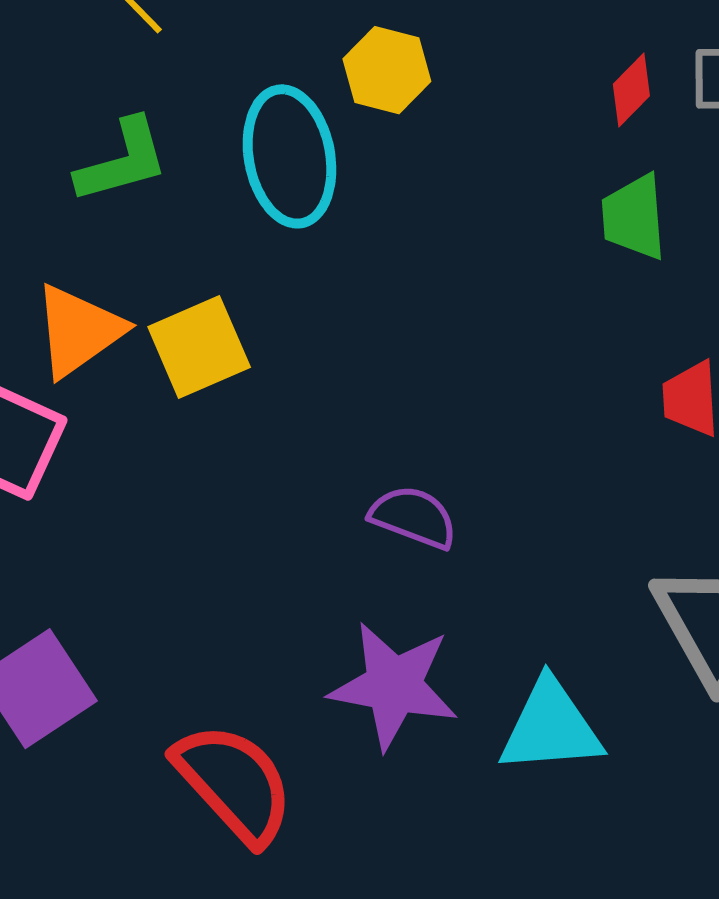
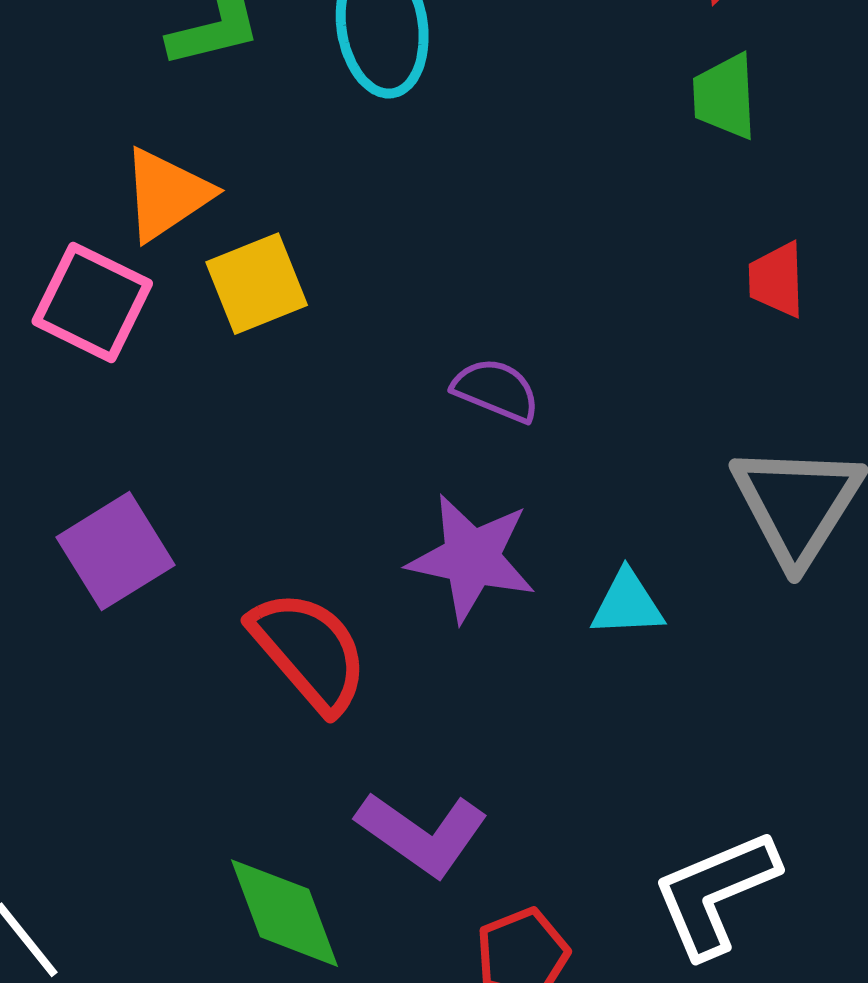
yellow square: (199, 347) -> (257, 284), moved
cyan triangle: (551, 727) -> (627, 604), size x0.7

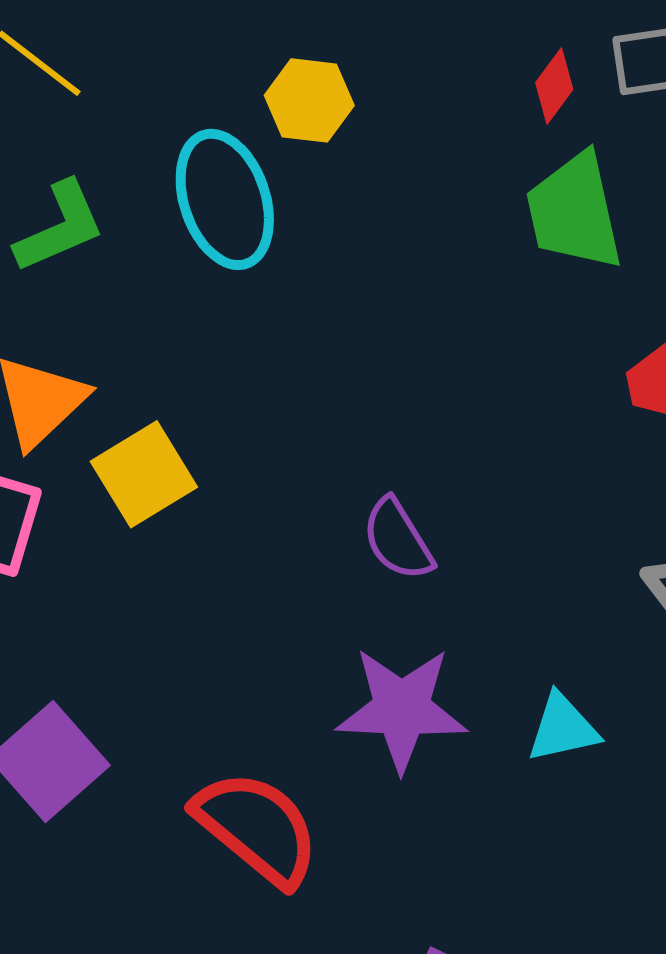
green trapezoid: (725, 96) -> (574, 212), size x1.4
purple semicircle: (496, 390) -> (398, 539), turned -134

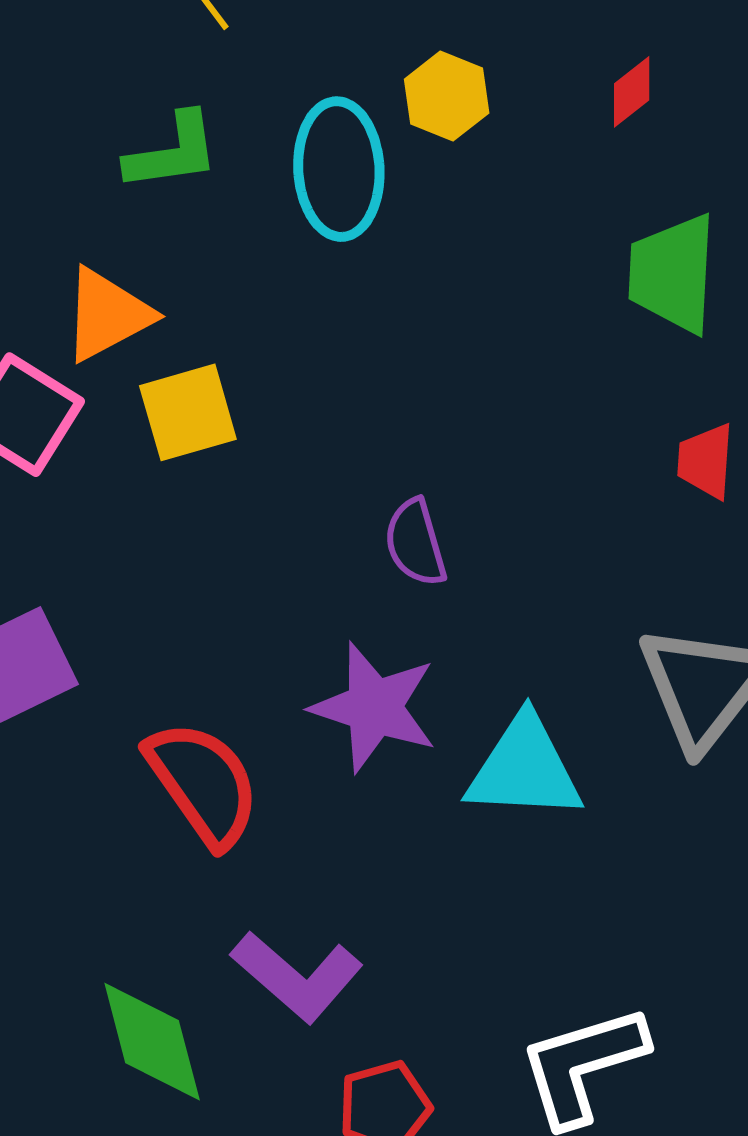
red diamond: (554, 86) -> (632, 92), moved
cyan triangle: (563, 728) -> (524, 768), size x1.6

